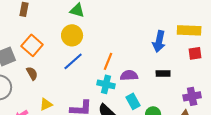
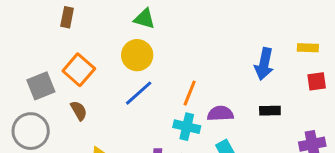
yellow rectangle: (189, 30) -> (308, 48), size x0.6

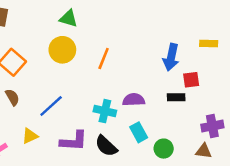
red square: (317, 81) -> (191, 80), moved
blue line: (139, 93) -> (51, 106), moved
orange line: (190, 93) -> (104, 59), moved

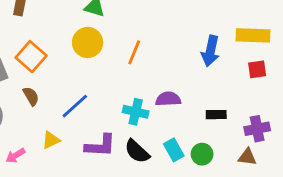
yellow rectangle: (209, 44) -> (253, 35), size x1.6
red square: (191, 80) -> (257, 69), moved
black rectangle: (176, 97) -> (216, 115), moved
cyan rectangle: (139, 132) -> (174, 150), moved

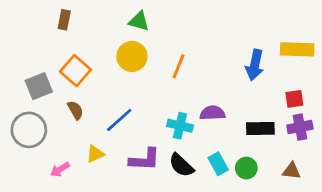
red square: (257, 69) -> (294, 99), moved
black rectangle: (216, 115) -> (260, 128), size x1.4
purple cross: (257, 129) -> (300, 127), moved

